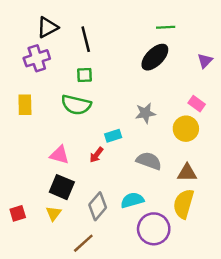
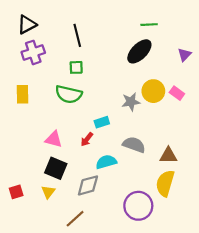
black triangle: (48, 27) -> (27, 25), moved
yellow circle: (186, 129) -> (153, 91), moved
cyan semicircle: (132, 200) -> (106, 162), moved
gray diamond: (98, 206) -> (88, 185), turned 35

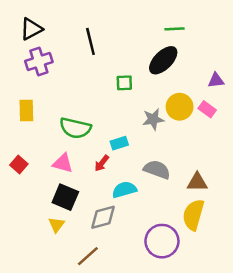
purple triangle: (184, 55) -> (216, 80), moved, turned 40
green square: (76, 67) -> (124, 83), moved
green semicircle: (69, 94) -> (75, 128), moved
red square: (16, 192) -> (19, 164), moved, turned -32

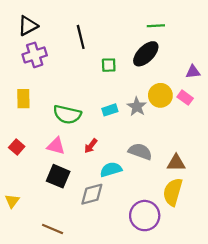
green square: (124, 83) -> (109, 65), moved
gray star: (153, 119) -> (137, 107), turned -30
cyan rectangle: (119, 143) -> (110, 110), moved
yellow triangle: (56, 225) -> (12, 201), moved
brown line: (88, 256) -> (53, 229), moved, turned 65

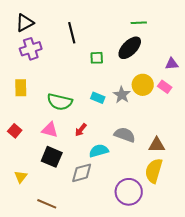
cyan rectangle: (110, 110) -> (98, 98), turned 40
yellow triangle: (12, 201) -> (21, 177), moved

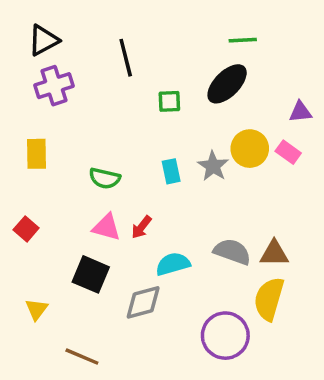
cyan rectangle: (98, 98) -> (171, 171), turned 56
green semicircle: (60, 102) -> (105, 178), size x0.7
pink triangle: (50, 130) -> (106, 227), moved
gray semicircle: (125, 135) -> (232, 252), moved

